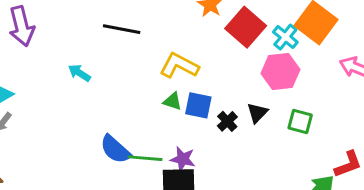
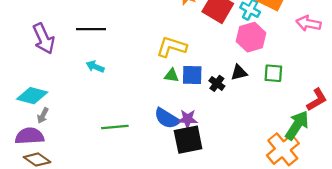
black line: (122, 29) -> (91, 29), moved
black triangle: (257, 113) -> (239, 73), turned 42
blue semicircle: (115, 149) -> (167, 118), moved
green line: (145, 158) -> (115, 127), moved

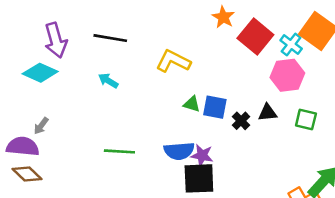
yellow L-shape: (172, 47) -> (173, 61), moved
cyan diamond: (32, 96) -> (40, 73), moved
blue semicircle: (167, 118) -> (179, 151), turned -45

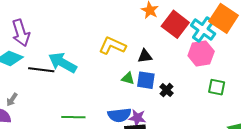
black line: (110, 38) -> (41, 70), moved
cyan cross: (291, 44) -> (203, 30), size x1.4
cyan arrow: (108, 81) -> (63, 63), size x1.8
black triangle: (268, 113) -> (145, 56), moved

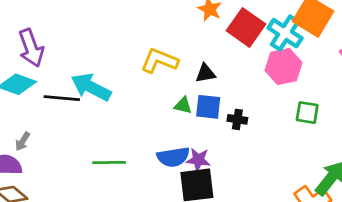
black cross: (167, 90) -> (237, 119), turned -32

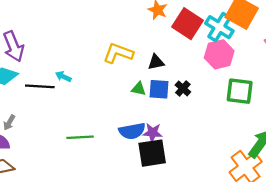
cyan arrow: (91, 87) -> (63, 77), size x0.5
green square: (307, 113) -> (240, 91), size x1.4
black cross: (237, 119) -> (183, 88), moved, turned 35

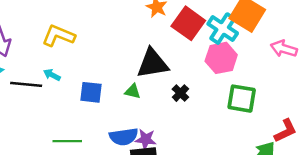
yellow L-shape: (118, 53) -> (58, 36), moved
black triangle: (156, 62) -> (152, 63), size x1.8
blue square: (159, 89) -> (91, 92), moved

